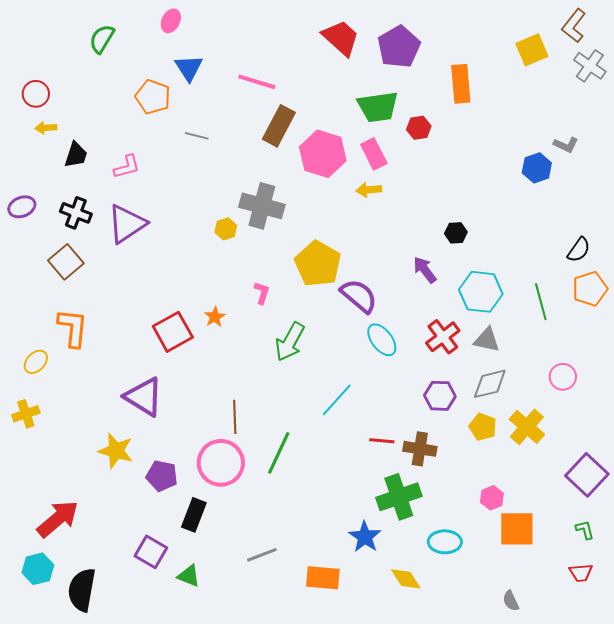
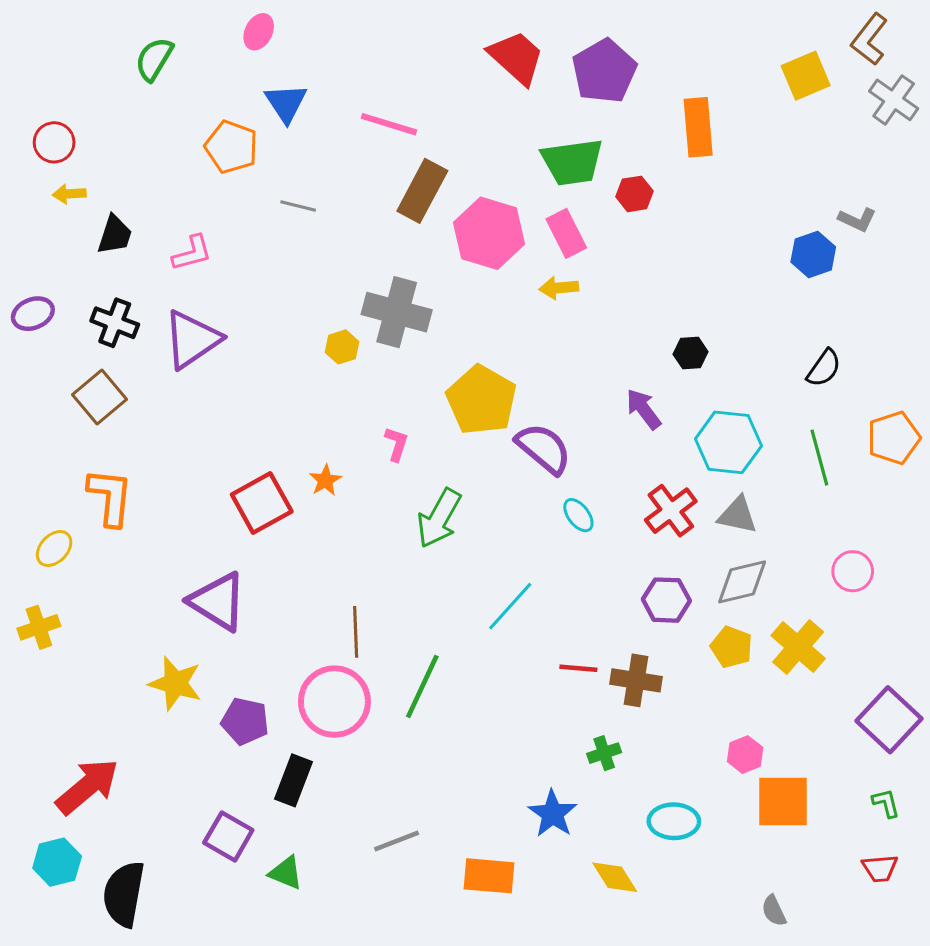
black semicircle: (579, 250) -> (824, 368), moved
cyan ellipse: (382, 340) -> (578, 515), size x0.7
green cross: (399, 497) -> (604, 753), size x0.5

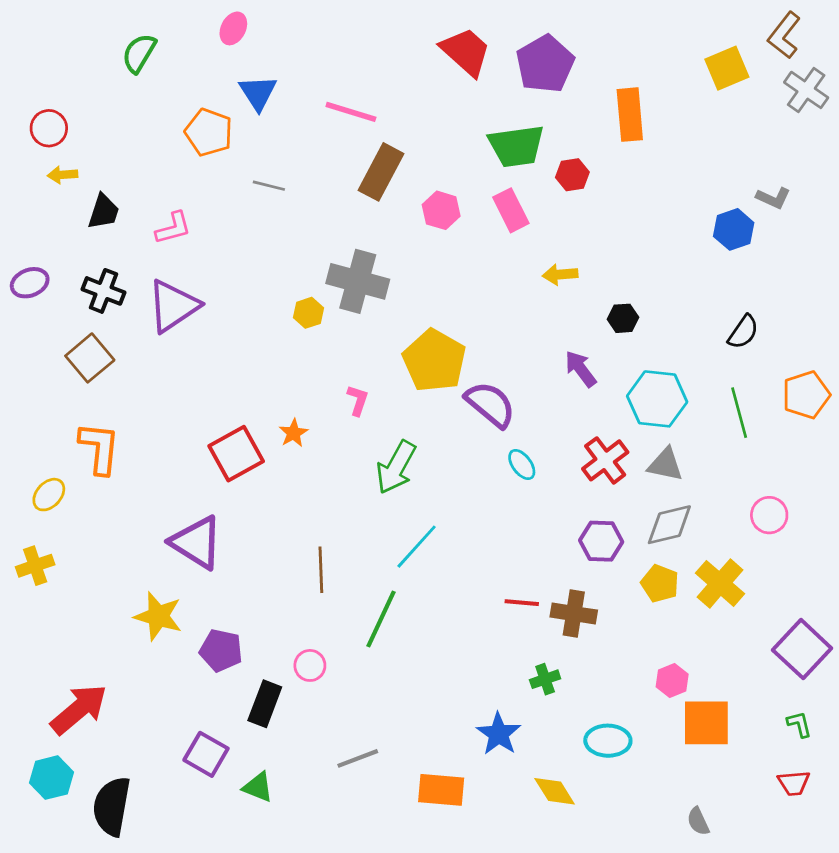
pink hexagon: (489, 233) -> (441, 210), size x0.6
yellow arrow: (559, 288) -> (560, 275), moved
cyan line: (510, 606) -> (417, 547), moved
pink circle: (334, 702) -> (310, 665), moved, size x0.5

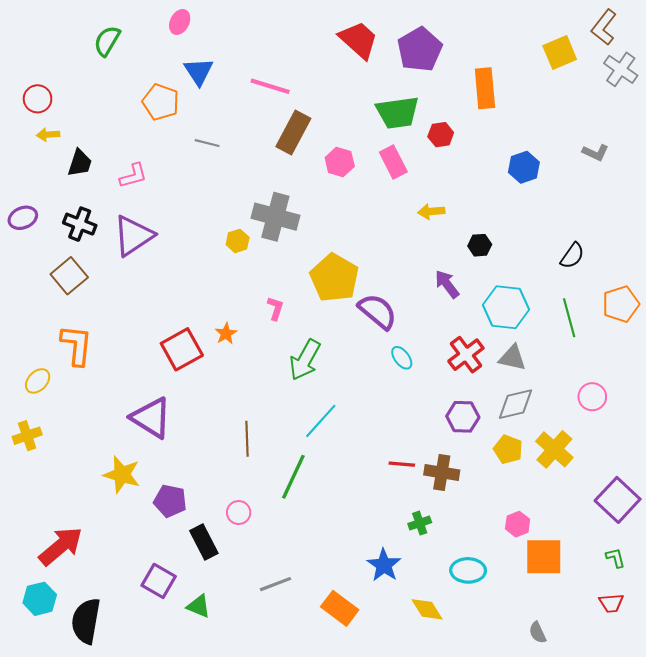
blue hexagon: (734, 229) -> (524, 167), moved
black rectangle: (265, 704) -> (204, 542), turned -48
orange rectangle: (441, 790) -> (340, 608), turned 32

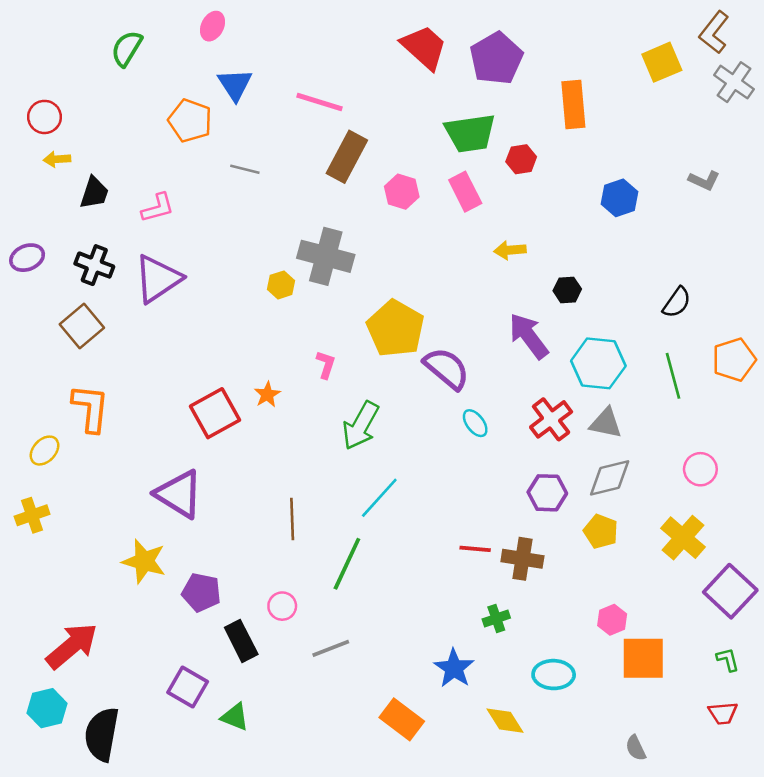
purple arrow: (447, 284) -> (529, 336), size x1.4
yellow cross: (554, 449) -> (683, 538), moved
gray line: (275, 584) -> (331, 648), moved

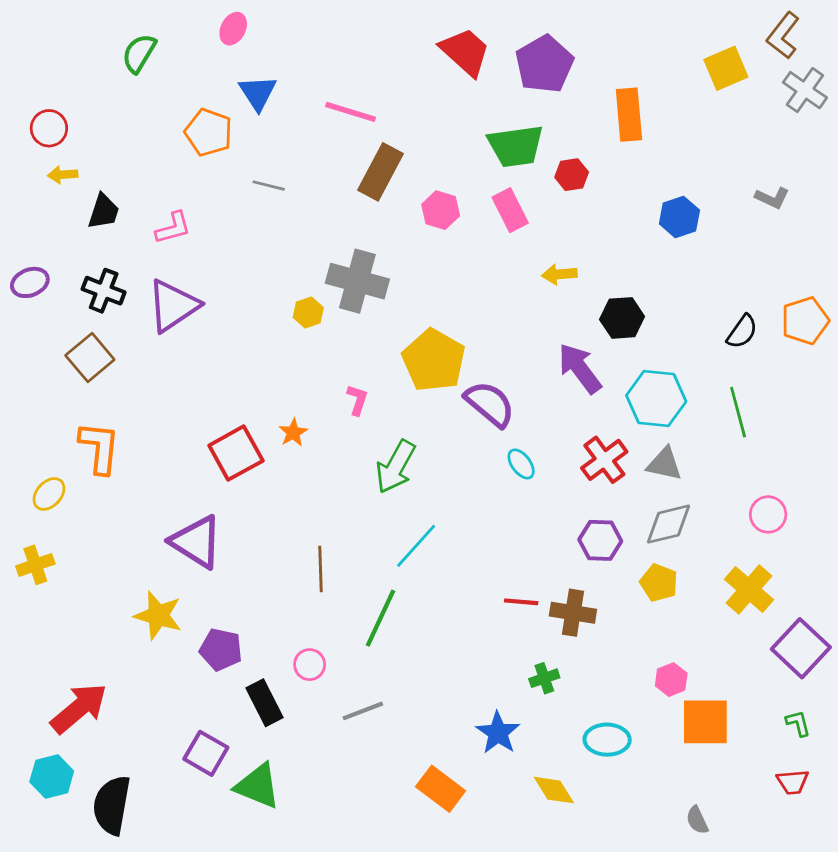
black hexagon: (567, 290) -> (622, 318), size x1.4
orange pentagon: (734, 360) -> (805, 321), moved
green triangle: (235, 717) -> (258, 786), size x1.5

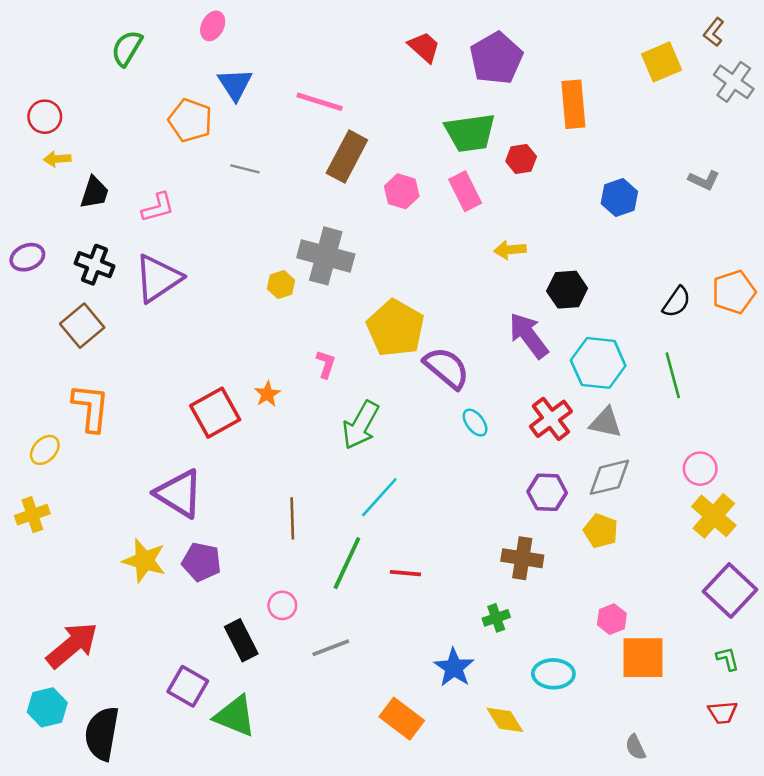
brown L-shape: (783, 35) -> (714, 32), size x0.7
red trapezoid: (465, 52) -> (424, 47), size x0.7
yellow cross: (749, 590) -> (714, 516), moved
red line: (521, 602) -> (405, 573), moved
purple pentagon: (221, 650) -> (201, 562), moved

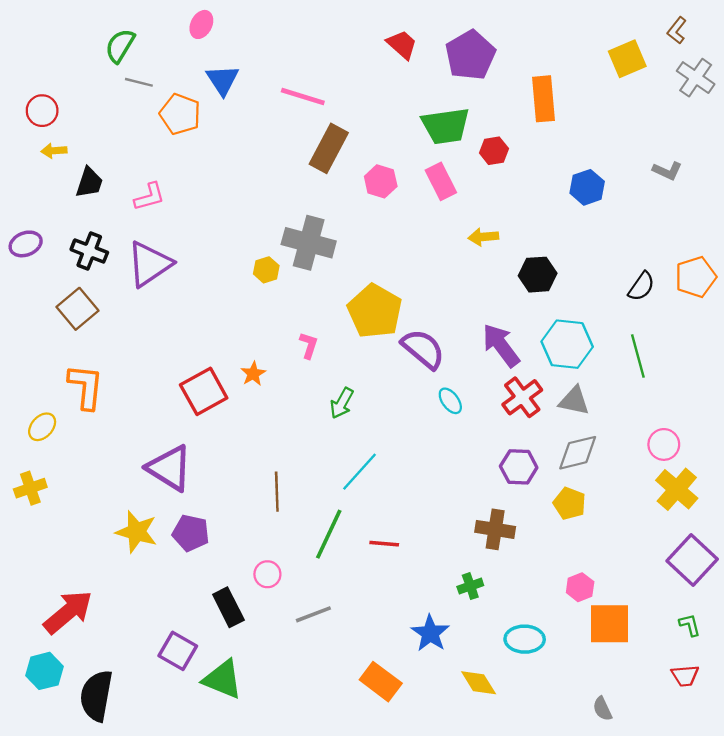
gray line: (245, 169) -> (139, 82), moved
purple arrow: (529, 336) -> (501, 345), moved
green arrow: (361, 425) -> (342, 403), size x0.7

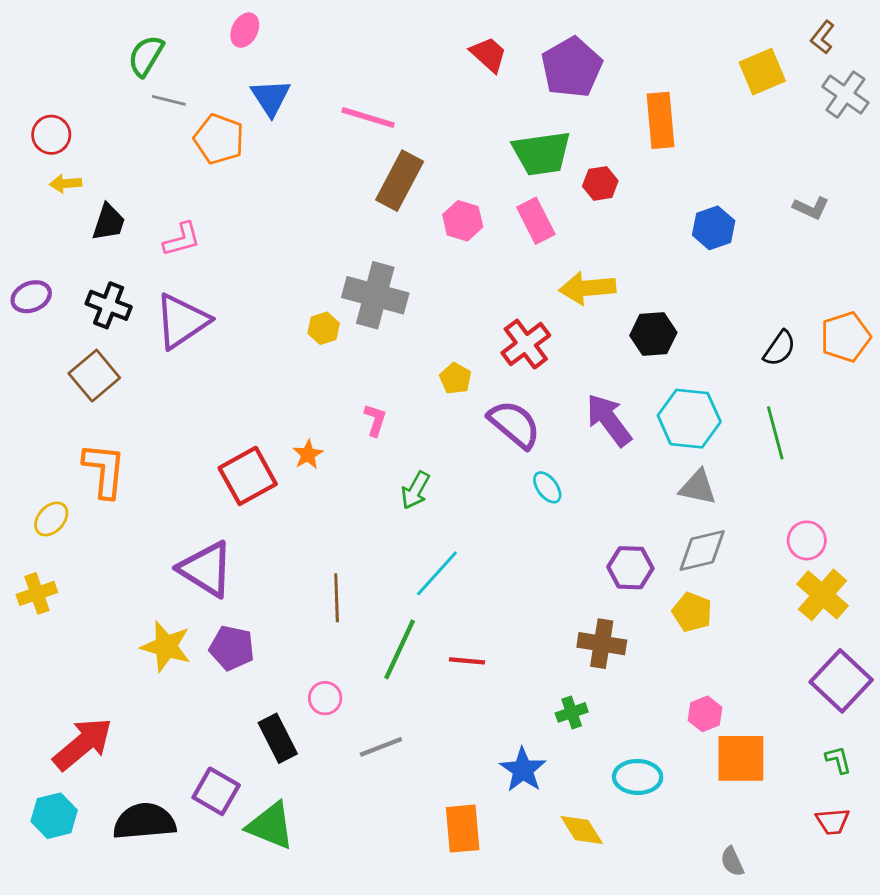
yellow arrow: (483, 237) -> (587, 288), size x1.5
yellow pentagon: (375, 311) -> (456, 378), size x0.5
red cross: (522, 397) -> (526, 344), moved
orange rectangle: (381, 682) -> (463, 829), turned 48
black semicircle: (96, 696) -> (144, 821), moved, turned 75

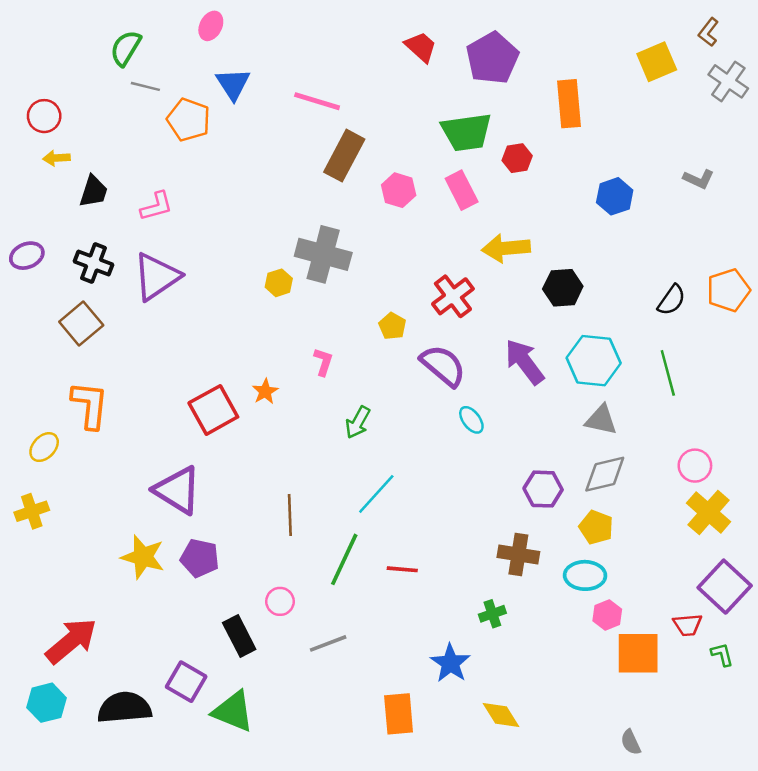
cyan ellipse: (638, 777) -> (585, 575), moved
red trapezoid: (833, 821) -> (688, 625), moved

